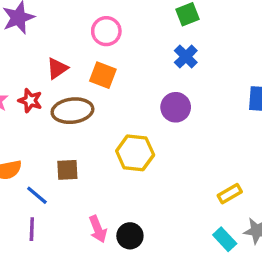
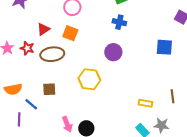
blue cross: (186, 57) -> (119, 22), turned -32
yellow rectangle: (230, 194) -> (145, 103), turned 40
purple line: (32, 229) -> (19, 119), moved

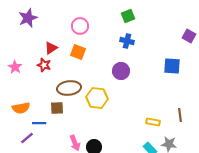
red star: (27, 48) -> (44, 65), moved
brown ellipse: (52, 54) -> (69, 88), moved
blue line: (31, 104) -> (39, 123), turned -40
purple line: (19, 119) -> (27, 138), turned 48

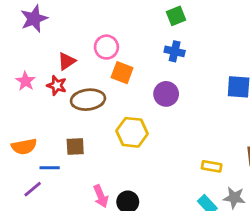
pink circle: (80, 26) -> (106, 47), moved
orange square: (78, 52) -> (122, 73), moved
pink star: (15, 67) -> (25, 81), moved
brown ellipse: (69, 88) -> (88, 100), moved

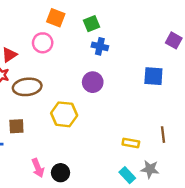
green square: (176, 16) -> (91, 24), moved
orange square: (122, 73) -> (56, 18), moved

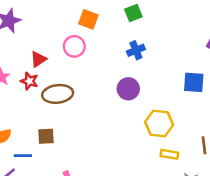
green square: (91, 24) -> (133, 13), moved
blue cross: (100, 46) -> (136, 50), turned -35
yellow hexagon: (64, 114) -> (159, 123), moved

